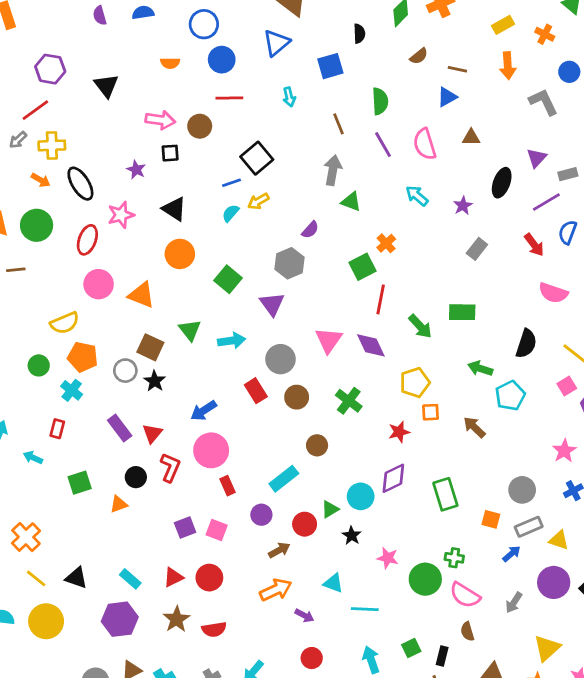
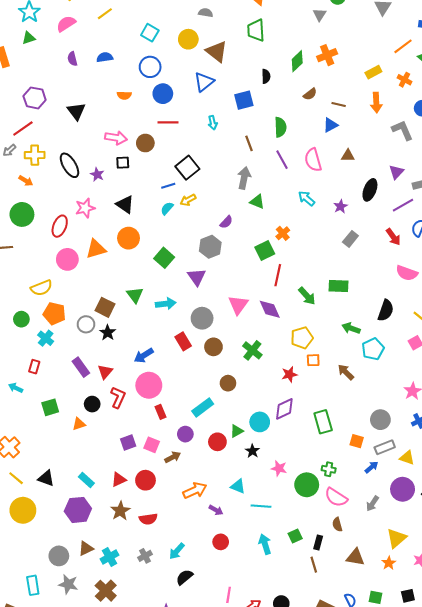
black ellipse: (80, 184) -> (69, 165), moved
orange triangle: (142, 295) -> (96, 249), moved, turned -40
brown arrow: (279, 550) -> (173, 457), moved

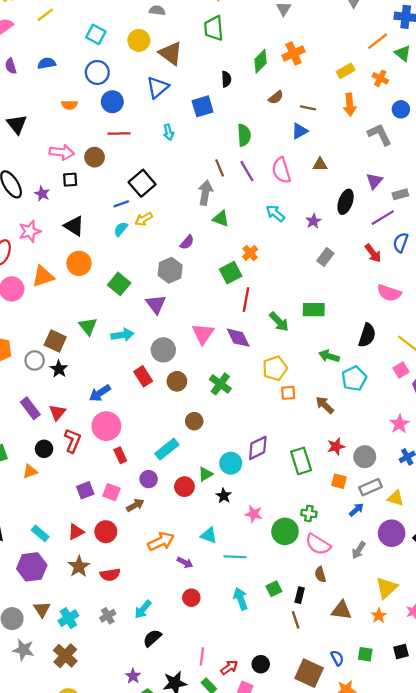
brown line: (249, 143) -> (220, 168), moved
red star: (289, 374) -> (336, 447), moved
brown triangle: (86, 548) -> (42, 609), turned -35

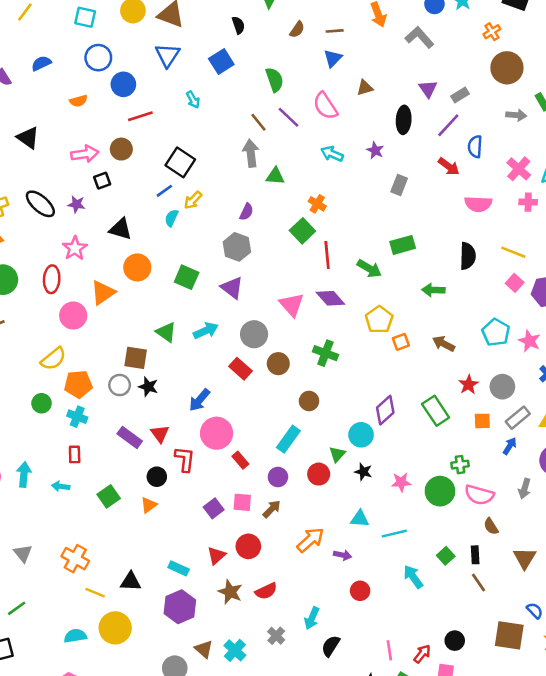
cyan pentagon: (354, 379) -> (496, 332), moved
brown triangle: (341, 610) -> (525, 558), turned -50

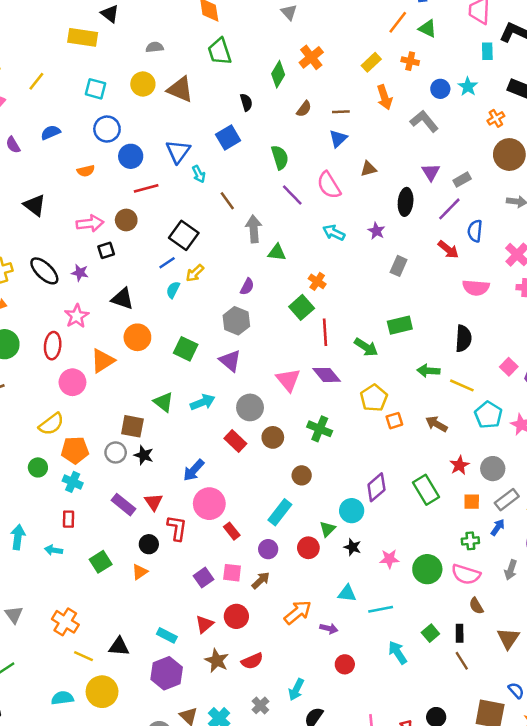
blue triangle: (167, 55) -> (178, 151), moved
brown line: (259, 122) -> (227, 201), moved
yellow line: (513, 252) -> (462, 385), moved
green cross: (460, 465) -> (470, 541), moved

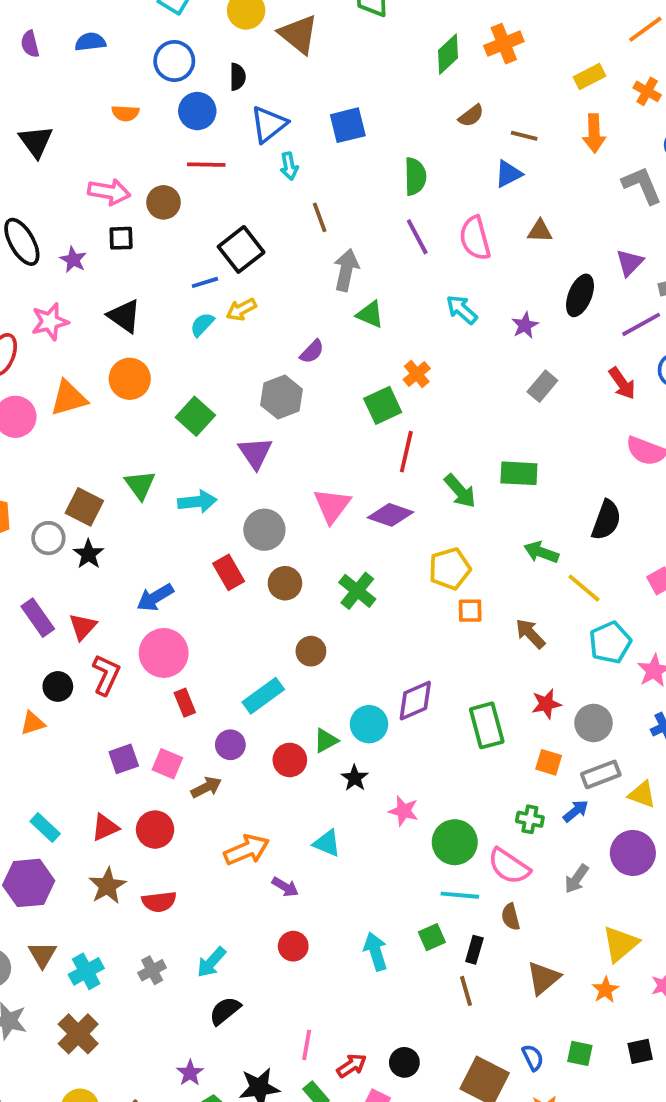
black semicircle: (246, 102) -> (238, 77), moved
purple diamond: (327, 375) -> (391, 515), turned -48
cyan line: (381, 609) -> (460, 895), moved

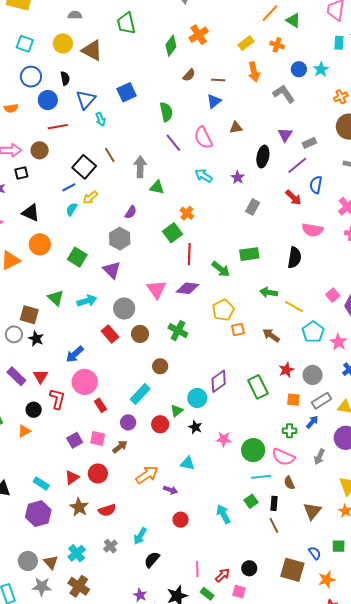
brown line: (320, 217) -> (110, 155), moved
black semicircle: (606, 520) -> (294, 258), moved
brown triangle: (42, 955) -> (51, 562), moved

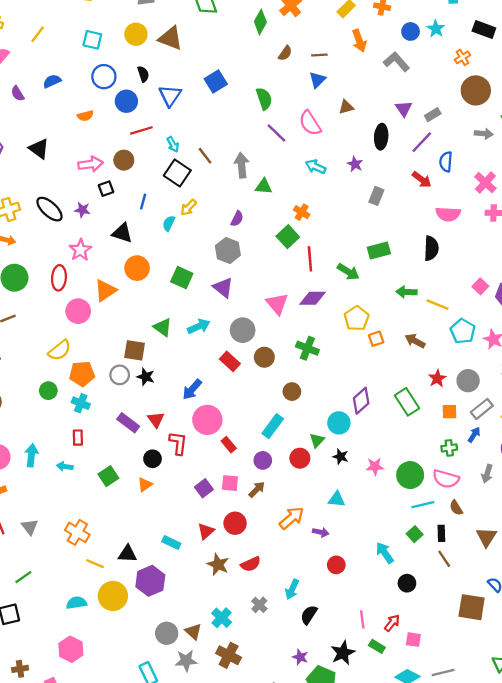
cyan arrow: (100, 119) -> (173, 144), moved
blue line: (69, 187) -> (143, 202), moved, turned -40
purple hexagon: (38, 514) -> (150, 581), moved
black circle: (249, 568) -> (407, 583), moved

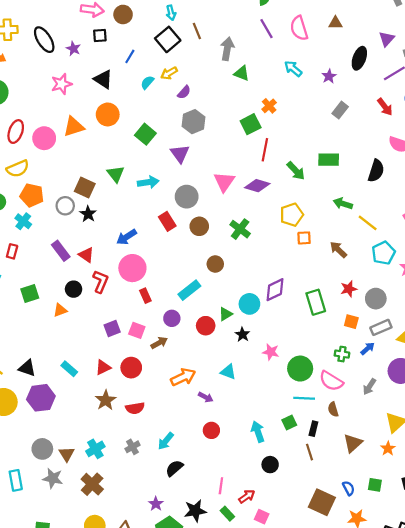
purple semicircle: (237, 219) -> (184, 92), moved
red ellipse: (59, 278) -> (16, 132), moved
red triangle: (156, 420) -> (86, 255), turned -35

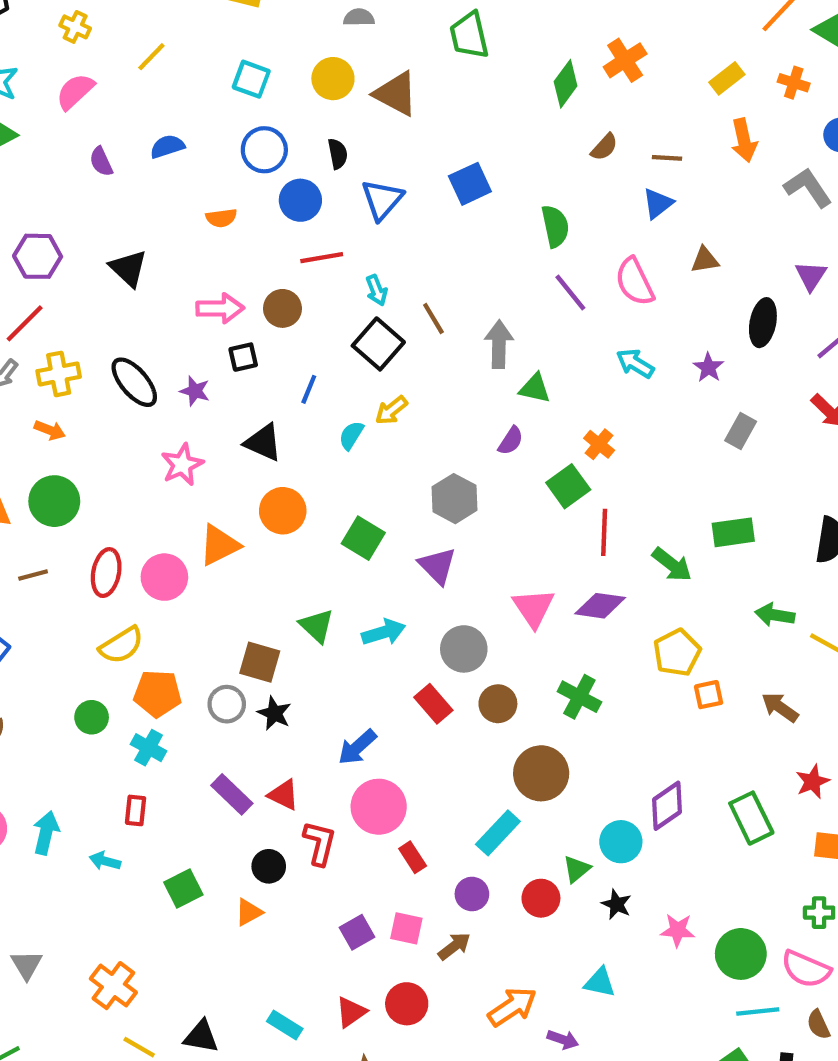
purple semicircle: (184, 92) -> (511, 441), moved
brown circle: (215, 264) -> (541, 773), size x1.6

